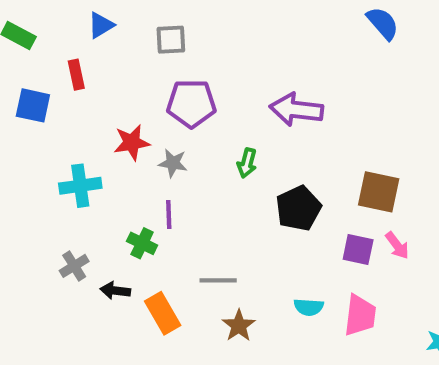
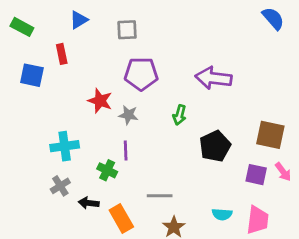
red star: (132, 143) -> (100, 101), turned 30
cyan cross: (80, 186) -> (65, 146), moved

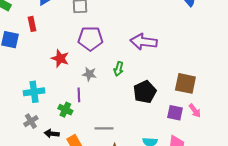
gray star: (128, 115) -> (89, 74), moved

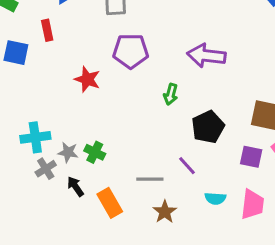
gray star: (89, 74) -> (68, 152), moved
cyan cross: (34, 92) -> (35, 137), moved
purple line: (79, 95) -> (187, 166), moved, turned -40
black arrow: (52, 134) -> (75, 186), turned 48

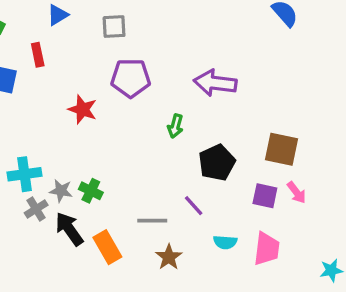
black arrow: (75, 186) -> (69, 229), size x1.5

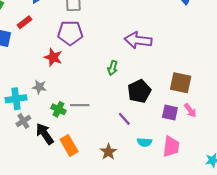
red rectangle: (38, 55) -> (24, 22), turned 64
purple pentagon: (131, 78) -> (70, 33), moved
gray star: (61, 191) -> (39, 87), moved
gray line: (152, 221) -> (80, 105), moved

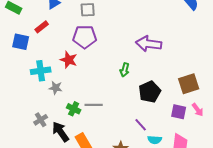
brown square: (181, 83) -> (189, 84), turned -30
cyan cross: (16, 99) -> (41, 71), moved
purple line: (124, 119) -> (141, 125), moved

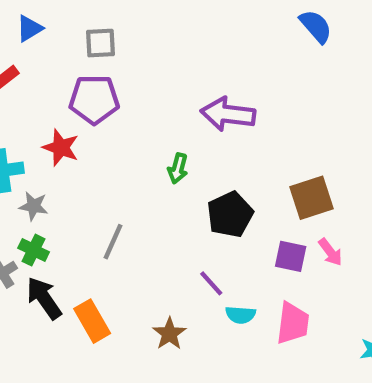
gray line: (94, 105) -> (113, 242), turned -66
green cross: (74, 109) -> (34, 250), moved

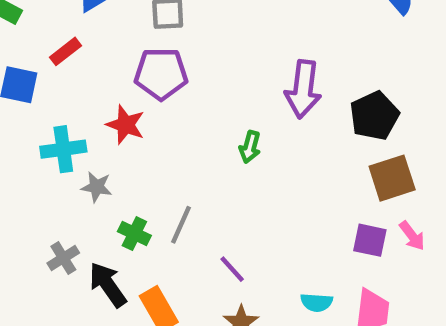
purple arrow: (228, 114) -> (303, 89), turned -90
black pentagon: (230, 214) -> (374, 116), moved
green cross: (34, 250) -> (134, 234), moved
purple line: (211, 283) -> (232, 269), moved

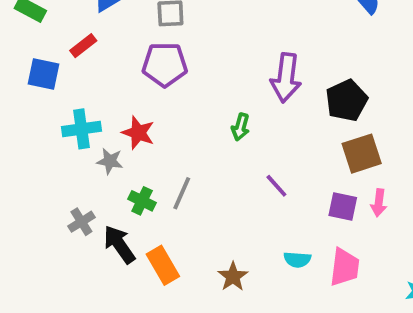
red star: (125, 125) -> (138, 133), moved
pink arrow: (412, 236) -> (379, 203), turned 44
purple line: (232, 269) -> (276, 186), moved

